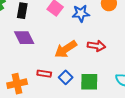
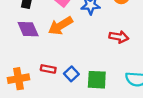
red arrow: (96, 46) -> (119, 37), moved
orange arrow: (66, 49) -> (60, 26), moved

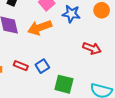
blue square: (71, 74) -> (42, 66), moved

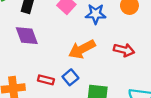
orange arrow: (40, 28) -> (82, 49), moved

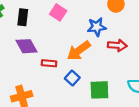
blue star: (96, 14) -> (97, 27), moved
red rectangle: (46, 80) -> (49, 63), moved

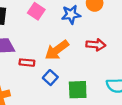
blue star: (97, 27) -> (71, 15), moved

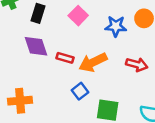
red rectangle: (27, 63) -> (65, 58), moved

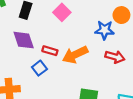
blue star: (116, 26) -> (105, 30), moved
blue square: (80, 91) -> (39, 68), moved

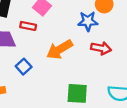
red rectangle: (50, 51) -> (28, 26), moved

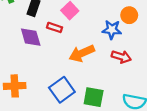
blue square: (24, 67) -> (62, 90), moved, size x1.6

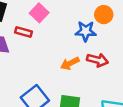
orange arrow: (82, 53) -> (70, 63), moved, size x0.7

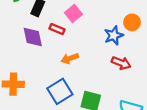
blue star: (86, 31) -> (114, 35), turned -30
orange arrow: (70, 63) -> (70, 58), moved

